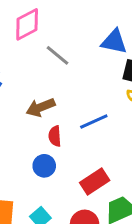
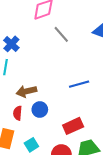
brown arrow: (41, 107) -> (26, 91), moved
red semicircle: (55, 136) -> (18, 113), moved

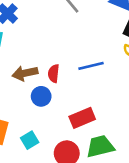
red semicircle: (18, 113) -> (54, 73), moved

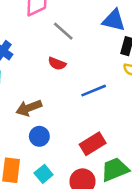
red semicircle: (54, 73) -> (57, 64), moved, turned -66
blue circle: (41, 96) -> (39, 136), moved

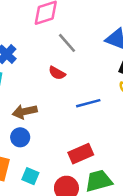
blue circle: (39, 136) -> (20, 137), moved
cyan square: (44, 174) -> (30, 176), turned -35

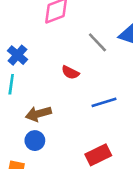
gray line: (67, 43) -> (97, 42), moved

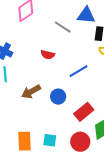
blue circle: (35, 141) -> (58, 97), moved

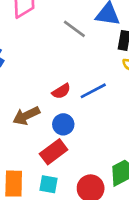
red semicircle: (48, 55) -> (61, 91), moved, turned -48
red rectangle: (84, 112) -> (54, 152), moved

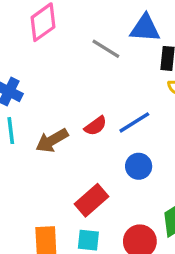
brown arrow: (26, 116) -> (52, 140), moved
blue circle: (63, 124) -> (139, 166), moved

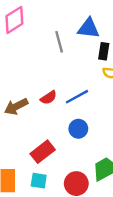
gray line: (106, 49) -> (59, 42), turned 40

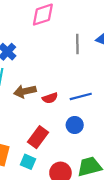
red semicircle: (49, 98) -> (50, 98), moved
red rectangle: (43, 152) -> (38, 137), turned -30

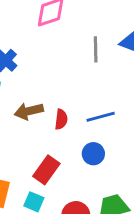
red semicircle: (50, 98) -> (61, 119), turned -64

